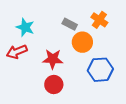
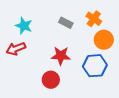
orange circle: (82, 42) -> (104, 40), moved
red star: (53, 59) -> (61, 56), moved

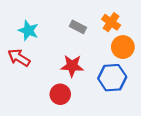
red arrow: (16, 49) -> (19, 58), turned 54

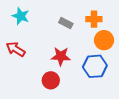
orange cross: (111, 22) -> (94, 19), turned -35
cyan star: (28, 30) -> (21, 16), moved

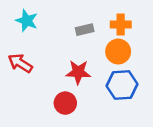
gray rectangle: (66, 23) -> (85, 30), turned -40
orange circle: (104, 40) -> (118, 52), moved

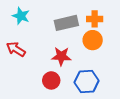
gray rectangle: (85, 30) -> (66, 23), size x1.6
blue hexagon: (122, 85) -> (87, 81), moved

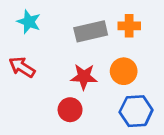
orange circle: (93, 40) -> (124, 71), moved
blue hexagon: (87, 81) -> (136, 111), moved

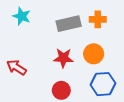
red arrow: (22, 67) -> (16, 67), moved
red circle: (70, 110) -> (61, 90), moved

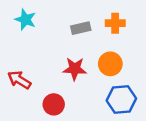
gray rectangle: (69, 24) -> (81, 28), size x0.7
red circle: (61, 90) -> (54, 104), moved

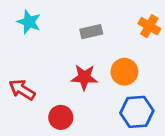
orange cross: (115, 23) -> (149, 26), moved, turned 30

